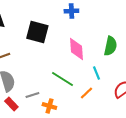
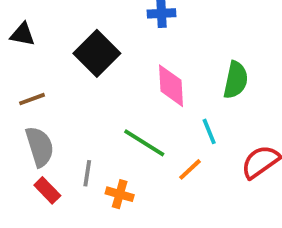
black square: (37, 32) -> (97, 53), turned 30
gray line: (32, 95) -> (87, 173), turned -64

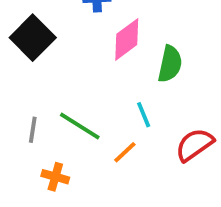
pink diamond: (171, 86) -> (127, 39), moved, turned 57
gray line: (87, 173) -> (33, 130), moved

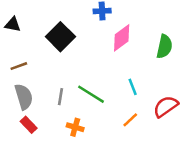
green semicircle: (170, 64) -> (164, 46), moved
orange line: (125, 152) -> (130, 120), moved

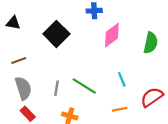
orange line: (130, 120) -> (120, 109), turned 32

